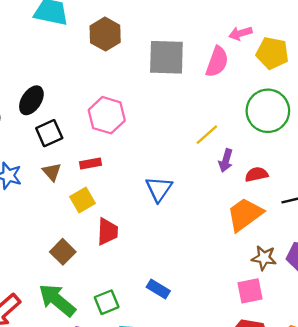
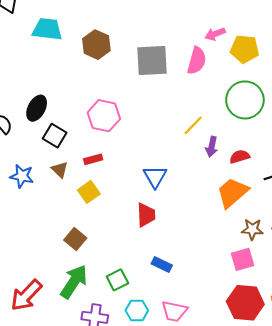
black square: (49, 133) -> (55, 136), turned -30
red trapezoid: (107, 232) -> (146, 215), moved
green arrow: (57, 300) -> (74, 282), turned 88

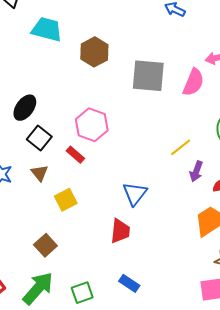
red rectangle: (93, 159) -> (75, 155), moved, turned 48

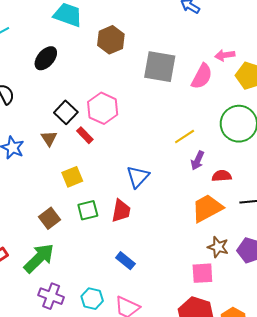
black ellipse: (25, 108) -> (46, 58), moved
black square: (39, 138) -> (66, 112), moved
brown triangle: (40, 173) -> (49, 138), moved
green square: (82, 293) -> (88, 210), moved

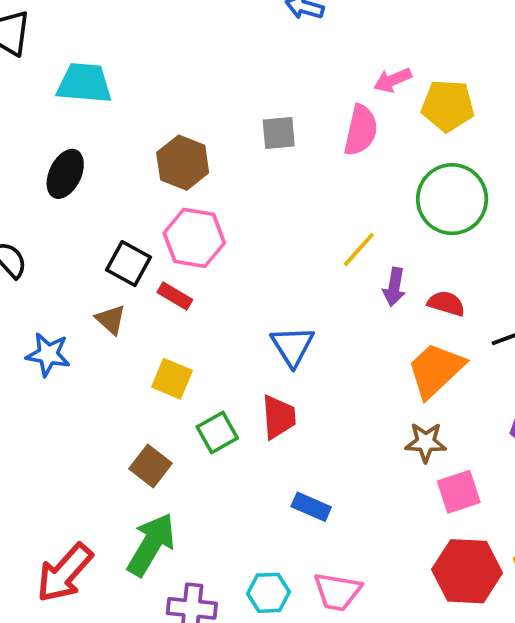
brown hexagon: (111, 40) -> (183, 163), moved
gray square: (160, 67) -> (279, 133), size x0.6
red semicircle: (222, 176) -> (446, 303), turned 36
yellow square: (72, 177) -> (172, 379), turned -30
brown star: (218, 247) -> (426, 442), moved

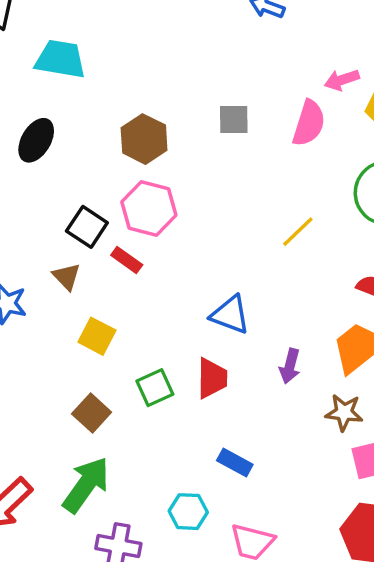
purple arrow: (394, 287) -> (290, 366), moved
blue triangle: (293, 346) -> (230, 315), turned -42
yellow square: (172, 379) -> (97, 336), moved
cyan hexagon: (268, 593) -> (188, 512), moved

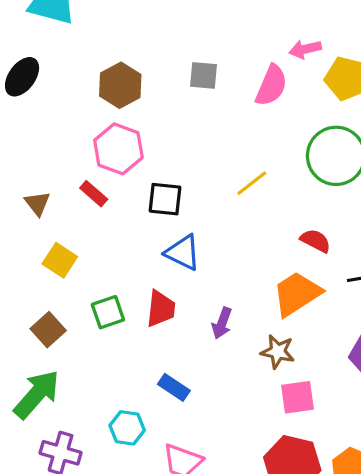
black square: (87, 227) -> (165, 199), moved, turned -33
purple arrow: (290, 366) -> (222, 323), moved

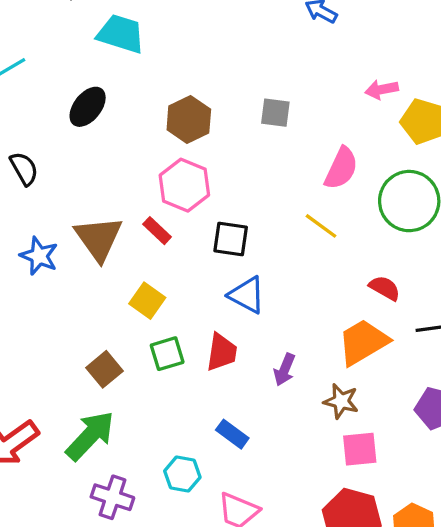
pink semicircle: (271, 85) -> (341, 168), moved
yellow line: (252, 183) -> (321, 226), turned 72
brown triangle: (37, 203) -> (99, 238), size x1.8
yellow square: (60, 260) -> (147, 301), moved

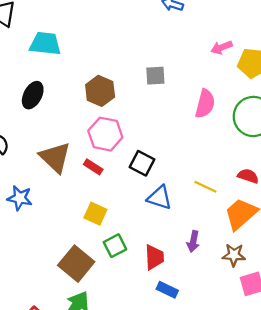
yellow line: (321, 226) -> (205, 187), moved
brown triangle: (99, 238) -> (55, 157), moved
black square: (231, 239) -> (142, 163), turned 30
red trapezoid: (222, 352) -> (154, 257), moved
brown square: (105, 369) -> (76, 264), size x1.5

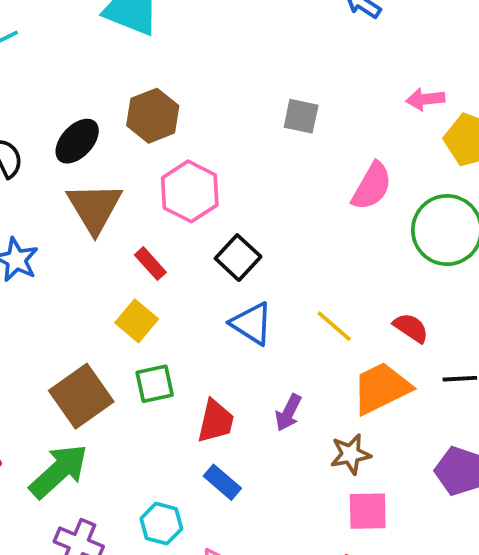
brown hexagon: (100, 91) -> (153, 116), moved
black ellipse: (33, 95) -> (77, 141), moved
red rectangle: (93, 167) -> (150, 264), moved
brown star: (234, 255) -> (351, 454), turned -30

